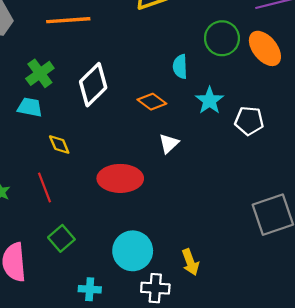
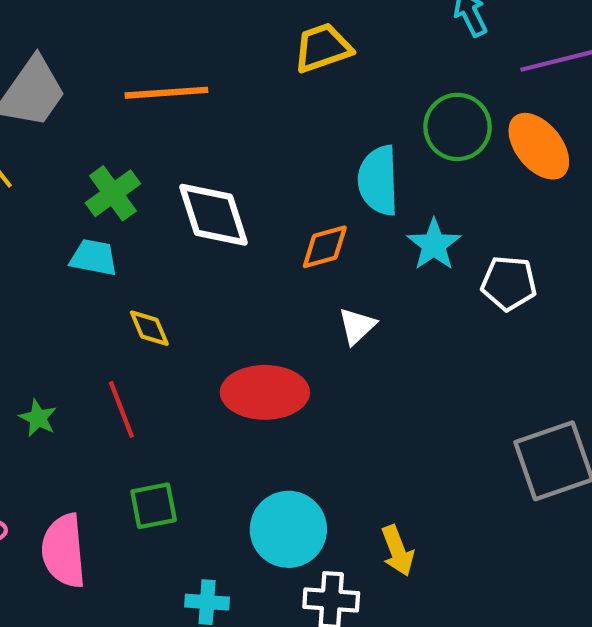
cyan semicircle: (180, 67) -> (378, 180), size x1.5
white diamond: (93, 85) -> (213, 215), turned -63
orange diamond: (152, 102) -> (325, 247), turned -52
green square: (61, 238) -> (154, 506), turned 30

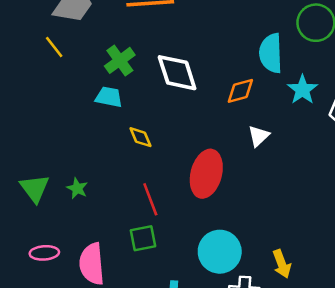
red ellipse: (265, 392) -> (206, 174), turned -75
red line: (121, 409) -> (150, 199), moved

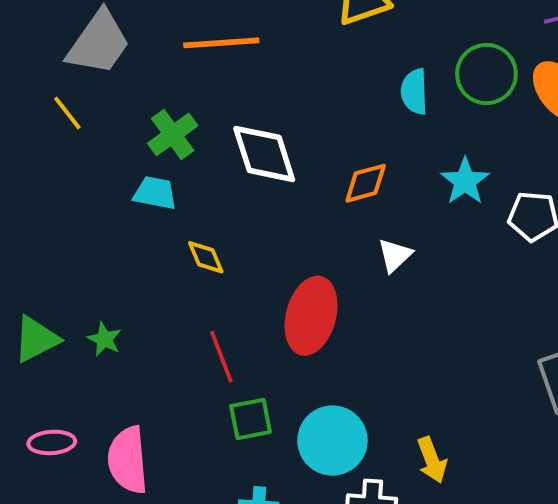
cyan semicircle: (271, 53) -> (414, 92), moved, size x0.7
green triangle: (35, 188) -> (36, 339), turned 40
green square: (143, 238) -> (251, 419), moved

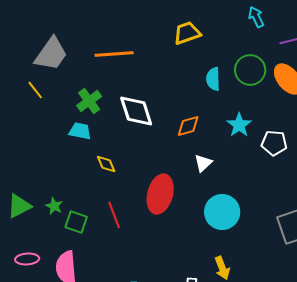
green square: (251, 419) -> (76, 222), moved, turned 30
cyan circle: (332, 441) -> (222, 212), moved

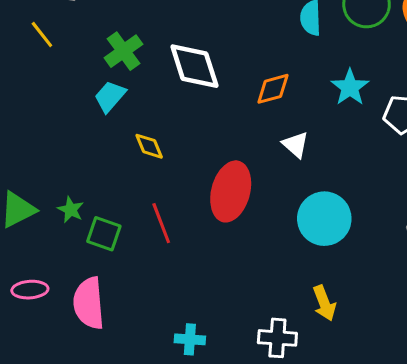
cyan trapezoid: (80, 131) -> (110, 96), turned -60
white triangle: (203, 163) -> (296, 145), turned -36

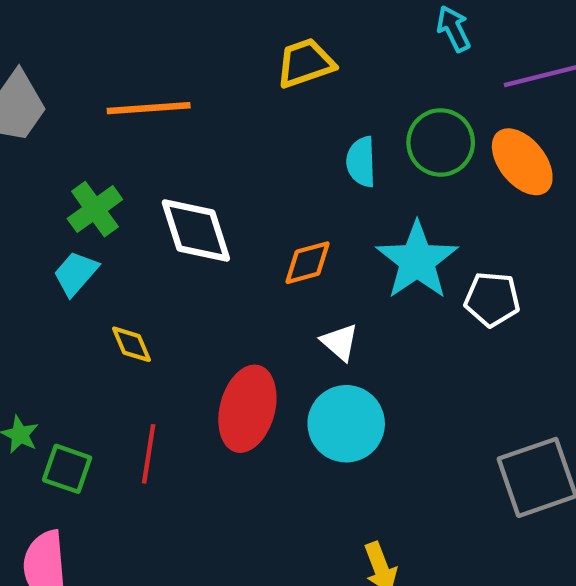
cyan star: (350, 87) -> (417, 261), size x1.5
cyan circle: (324, 219) -> (346, 424), moved
red line: (161, 223) -> (149, 454), turned 30

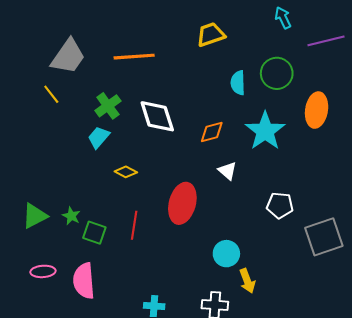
orange ellipse: (522, 162) -> (317, 110), moved, turned 48
white pentagon: (492, 299) -> (280, 205), moved
yellow diamond: (131, 344) -> (126, 172), turned -40
cyan circle: (346, 424) -> (226, 254), moved, size x0.7

